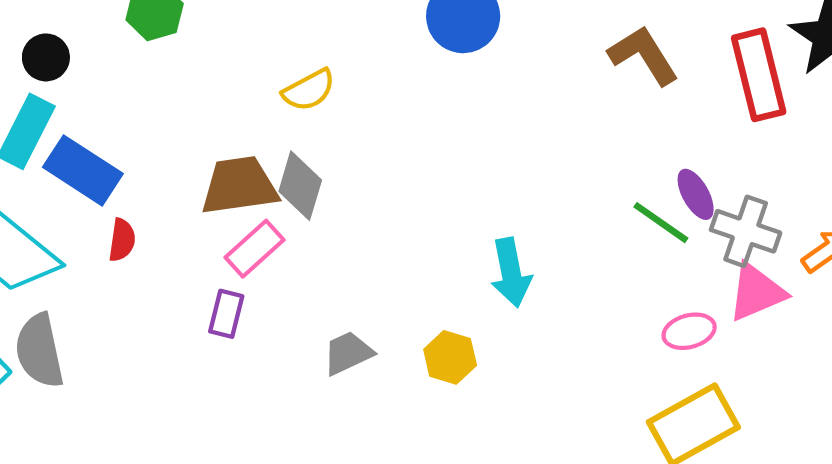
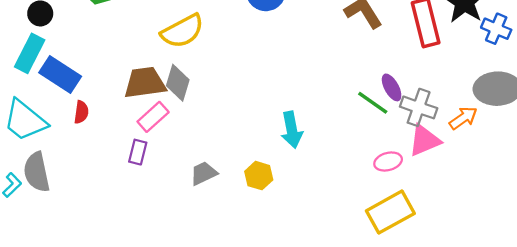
yellow semicircle: (309, 90) -> (182, 31), size x1.5

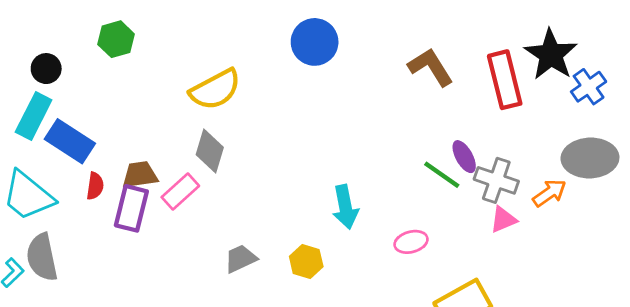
blue cross: (496, 29) -> (589, 87), turned 32
brown trapezoid: (145, 83) -> (140, 175), moved, size x0.7
pink triangle: (424, 140) -> (503, 220), size x0.7
purple rectangle: (138, 152) -> (131, 208), moved, size x1.5
pink ellipse: (388, 162) -> (411, 242), moved

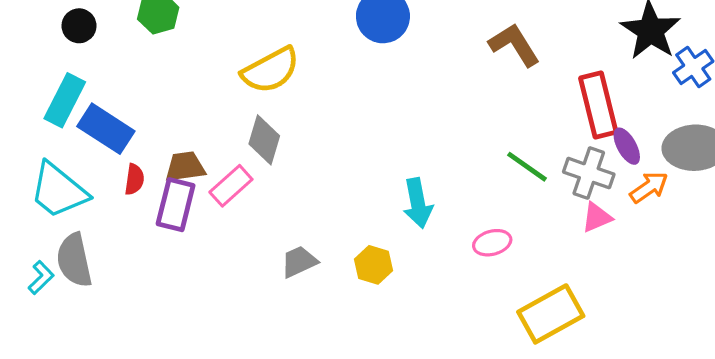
black circle: (46, 69) -> (79, 26), moved
red rectangle: (505, 80) -> (598, 105), moved
purple ellipse: (464, 157) -> (627, 146), moved

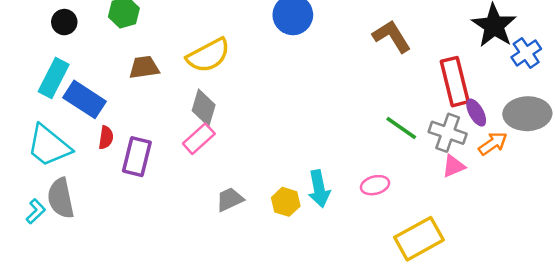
brown trapezoid: (185, 167) -> (144, 67), moved
pink rectangle: (231, 186) -> (199, 139), moved
cyan arrow: (418, 203) -> (319, 189), moved

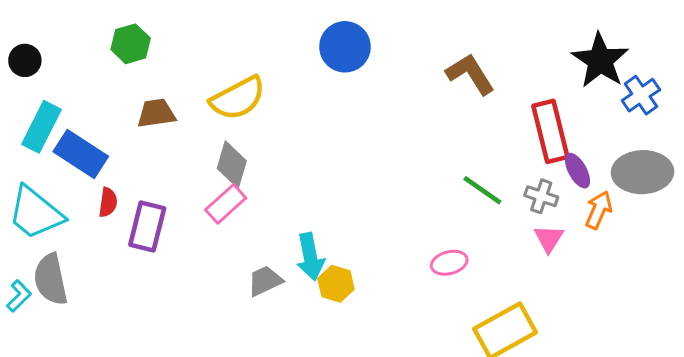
black circle: (64, 22) -> (25, 60), moved
gray cross: (448, 133) -> (541, 196), size x0.7
orange arrow: (493, 143) -> (599, 210), turned -32
pink triangle: (454, 166) -> (549, 239), turned -35
cyan arrow: (319, 189) -> (310, 257), moved

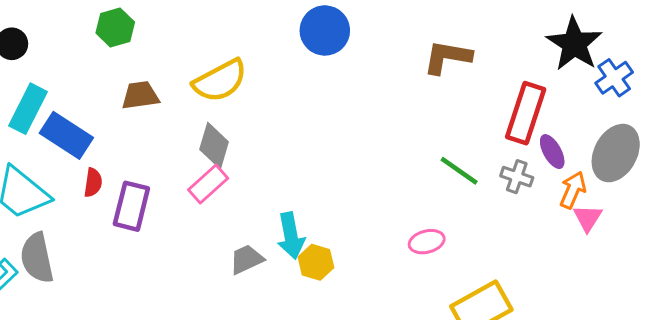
brown L-shape: (470, 74) -> (447, 57), turned -48
red rectangle: (550, 131) -> (526, 113), turned 32
gray ellipse: (642, 172) -> (616, 153), turned -60
pink triangle: (549, 239) -> (588, 218), moved

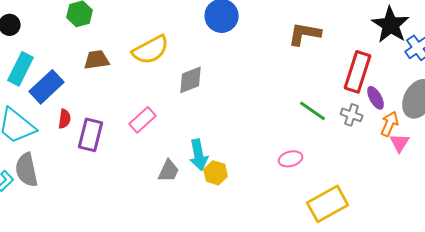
blue rectangle: (66, 135) -> (47, 87), turned -76
gray diamond: (214, 146) -> (191, 80), moved, turned 52
gray trapezoid: (247, 259) -> (169, 171), turned 140

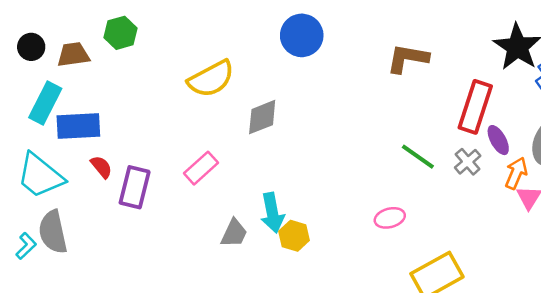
brown trapezoid: (97, 60) -> (73, 55), moved
blue rectangle: (47, 87) -> (78, 126), turned 40
gray cross: (352, 115) -> (468, 162), turned 30
red semicircle: (65, 119) -> (101, 167), turned -48

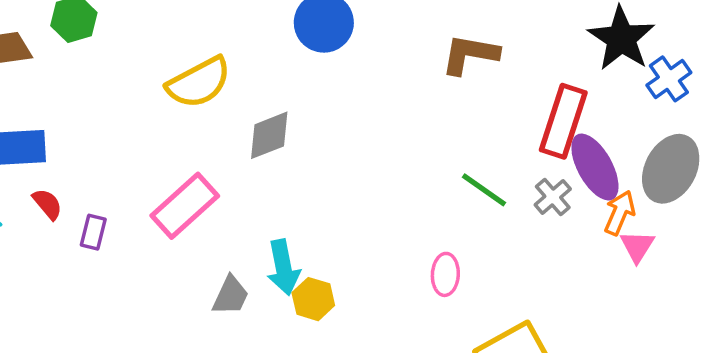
purple ellipse: (498, 140) -> (595, 167), size x1.6
pink rectangle: (201, 168) -> (185, 206), size x1.4
purple rectangle: (135, 187) -> (93, 232), size x0.6
pink ellipse: (390, 218) -> (445, 274), turned -72

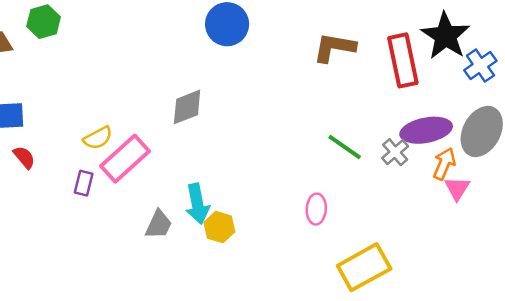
yellow semicircle: (199, 83) -> (98, 138), moved, size x0.6
red rectangle: (563, 121) -> (403, 60), moved, turned -30
purple ellipse: (595, 167) -> (426, 130), turned -72
purple rectangle: (93, 232) -> (84, 183), moved

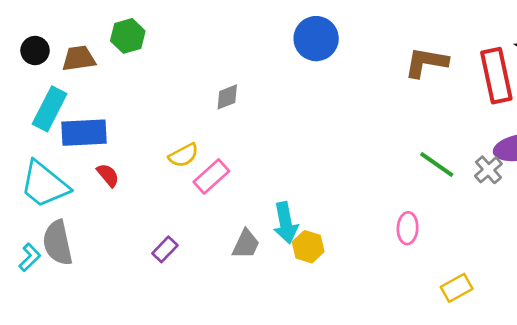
gray diamond: (187, 107) -> (227, 97), moved, size x0.7
pink rectangle: (125, 159) -> (211, 176), size x0.7
purple rectangle: (84, 183) -> (165, 249), moved, turned 30
yellow rectangle: (364, 267) -> (457, 288), size x0.6

